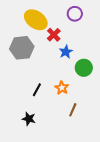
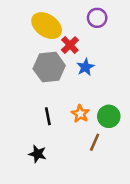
gray hexagon: (22, 48) -> (49, 67), moved
green circle: (84, 68) -> (109, 116), moved
black line: (37, 90) -> (48, 116), turned -40

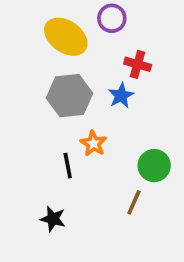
purple circle: (97, 18) -> (112, 18), moved
red cross: (70, 45) -> (138, 64), moved, turned -30
orange star: (80, 114) -> (93, 143), moved

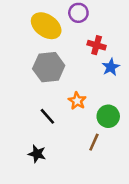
blue star: (121, 96) -> (111, 67), moved
orange star: (93, 143) -> (77, 101), moved
black line: (68, 166) -> (47, 116), turned -30

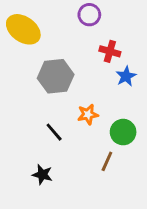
yellow ellipse: (46, 26) -> (23, 29), moved
orange star: (77, 101) -> (88, 114), turned 30

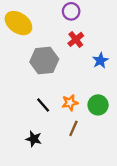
red cross: (110, 51) -> (76, 39), moved, turned 35
orange star: (88, 114) -> (70, 103), moved
brown line: (107, 161) -> (73, 128), moved

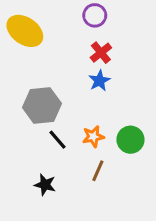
gray hexagon: (44, 61) -> (42, 105), moved
blue star: (100, 61) -> (99, 81), moved

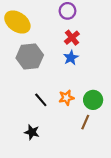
gray hexagon: (42, 105) -> (30, 56), moved
brown line: (98, 171) -> (85, 122), moved

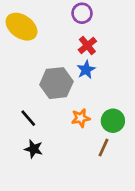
gray hexagon: (30, 56) -> (56, 83), moved
black line: (41, 100) -> (28, 118), moved
black star: (32, 132) -> (34, 149), moved

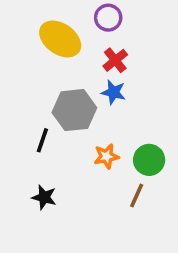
yellow ellipse: (22, 27) -> (60, 39), moved
blue star: (86, 70) -> (114, 92), turned -30
black line: (28, 118) -> (42, 140), moved, turned 60

